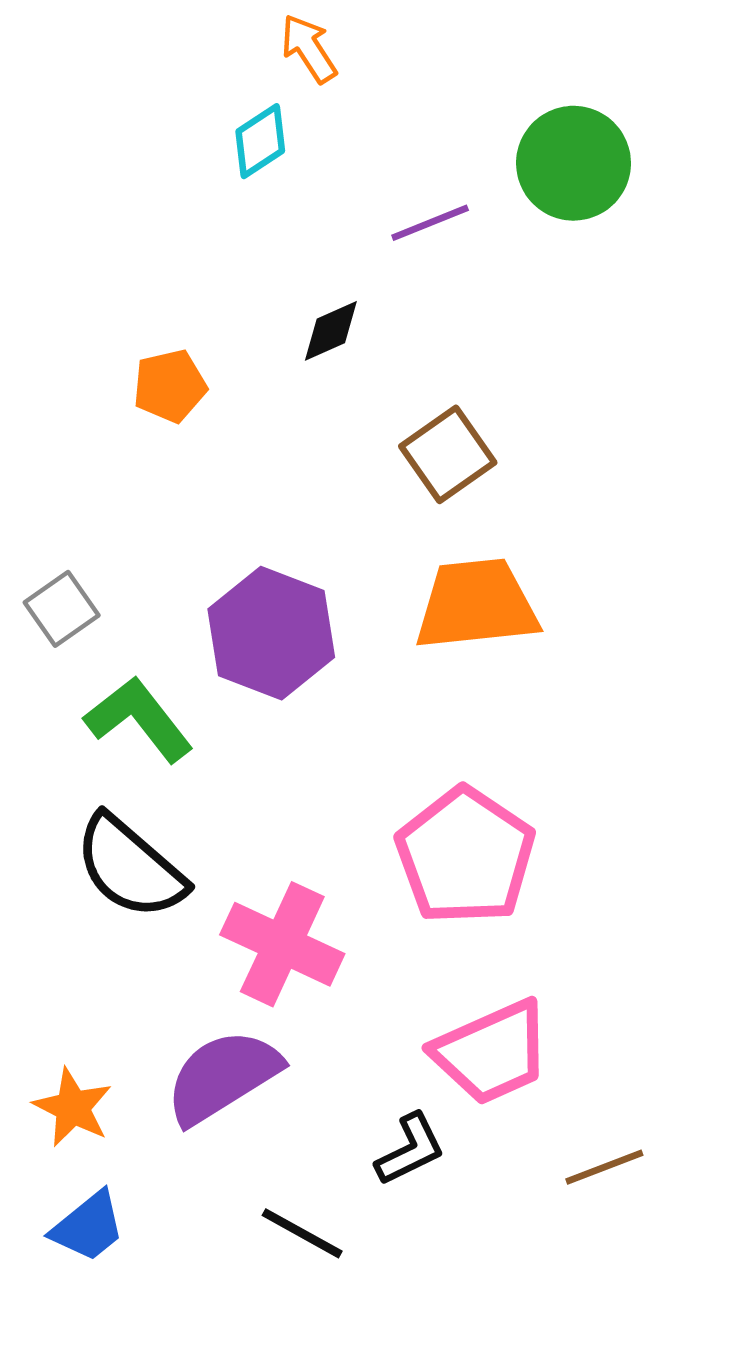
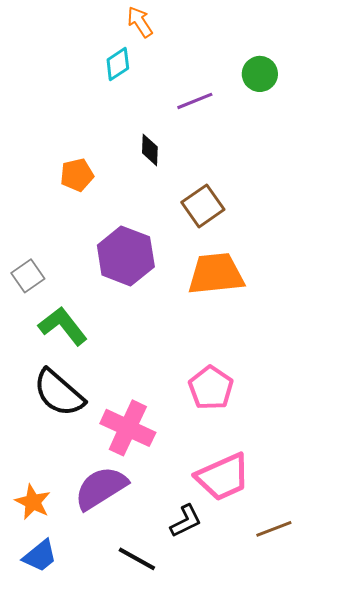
green circle: (574, 163) -> (260, 74), size x0.7
black diamond: (331, 331) -> (150, 150), turned -64
purple hexagon: (271, 633) -> (126, 256), moved
pink pentagon: (465, 856) -> (211, 388), size x0.7

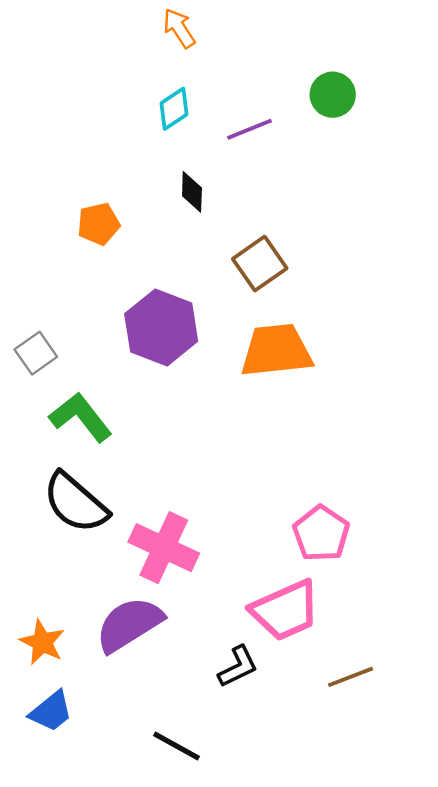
cyan diamond: (118, 64) -> (174, 109), moved
pink pentagon: (211, 388) -> (321, 534), moved
black line: (137, 559) -> (177, 746), moved

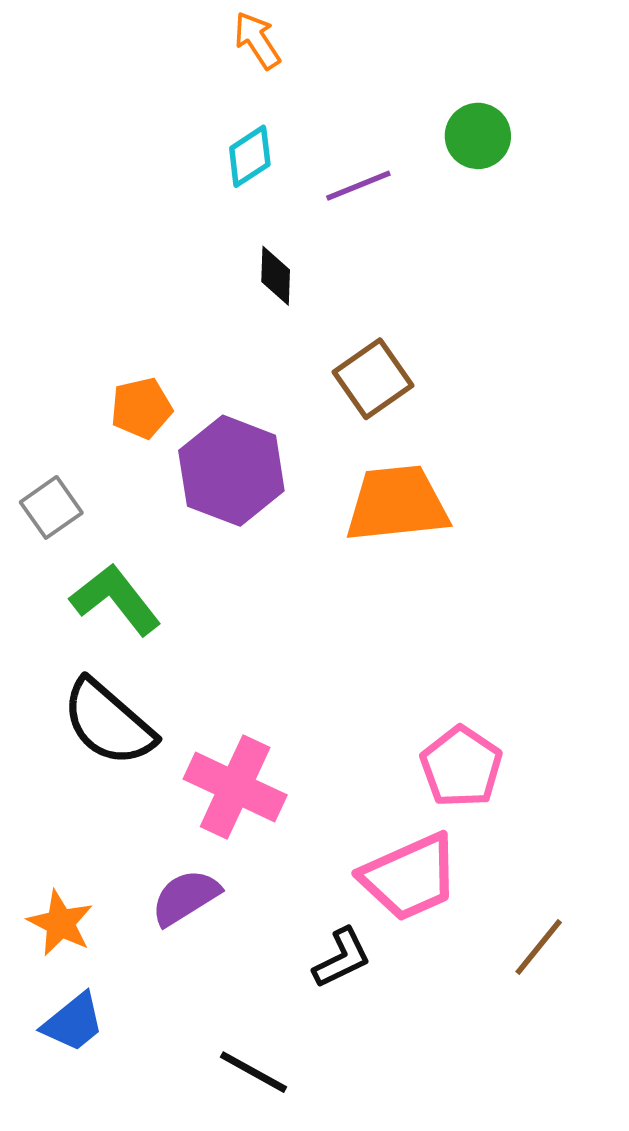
orange pentagon: (99, 224) -> (141, 408), moved
purple semicircle: (129, 624) -> (185, 897), size x0.7
brown line: (351, 677) -> (539, 947), moved, turned -30

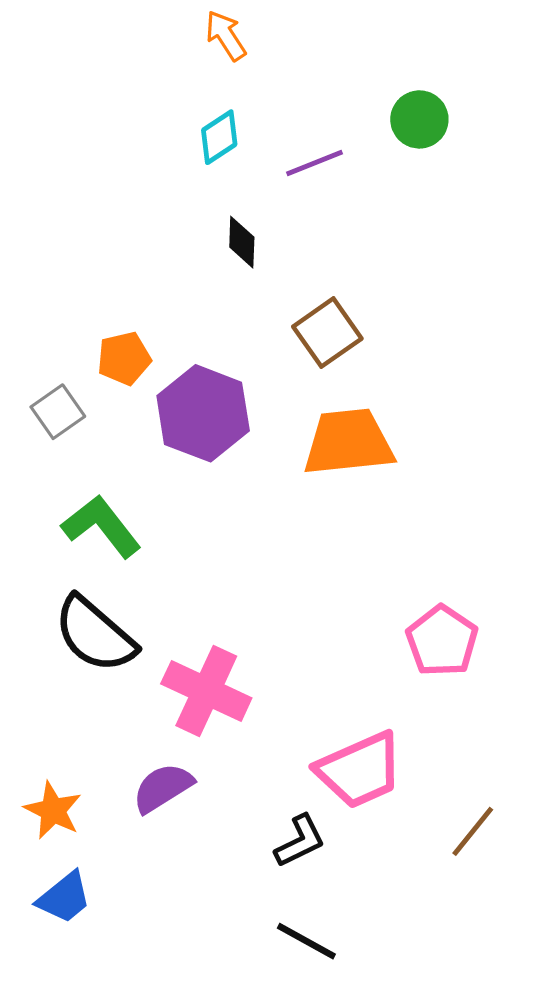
gray square: (51, 507) -> (58, 412), moved
pink pentagon: (461, 767) -> (442, 641), moved
black line: (254, 1072) -> (306, 941), moved

